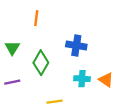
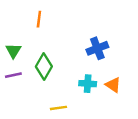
blue cross: (76, 46) -> (97, 48), moved, turned -30
purple line: (12, 82) -> (13, 75), moved

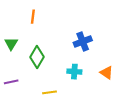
purple line: (13, 75) -> (11, 82), moved
orange triangle: (113, 85) -> (107, 73), moved

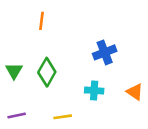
green triangle: (11, 44) -> (14, 71), moved
purple line: (11, 82) -> (17, 116), moved

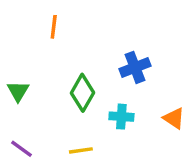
green diamond: (47, 72) -> (82, 93), moved
purple line: (17, 116) -> (21, 149), turned 48

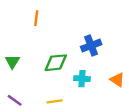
green diamond: (82, 93) -> (56, 63), turned 55

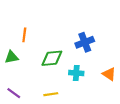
orange line: (36, 18) -> (24, 35), moved
green triangle: (12, 62) -> (12, 57), turned 48

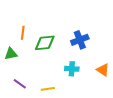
green diamond: (52, 58) -> (45, 43), moved
purple line: (14, 93) -> (20, 84), moved

